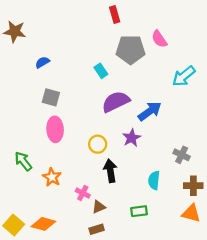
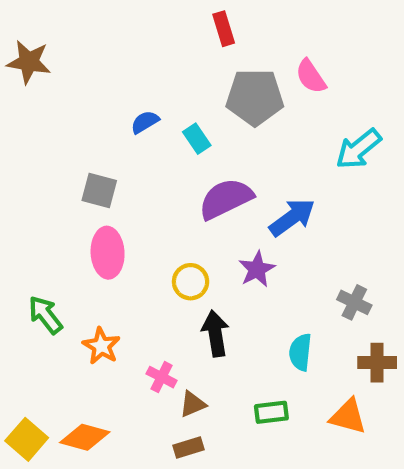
blue semicircle: (42, 62) -> (145, 122), moved
orange triangle: (191, 213) -> (348, 416), moved

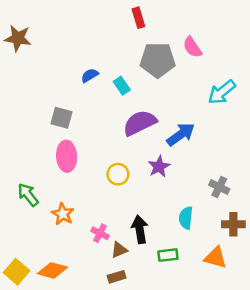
black arrow: (215, 334) -> (140, 229), moved

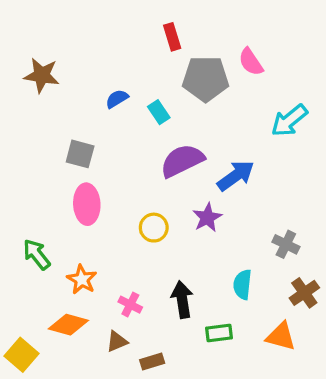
red rectangle: (138, 18) -> (172, 37), moved
brown star: (18, 38) -> (42, 75), moved
brown cross: (233, 224) -> (304, 293), turned -35
brown triangle: (119, 250) -> (117, 341), moved
orange diamond: (52, 270) -> (68, 325), moved

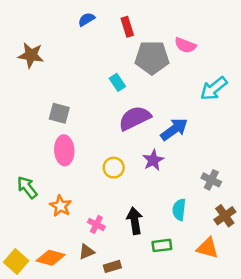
pink semicircle: (251, 62) -> (185, 45), turned -35
blue semicircle: (117, 99) -> (86, 19), moved
orange diamond: (68, 325) -> (51, 258), moved

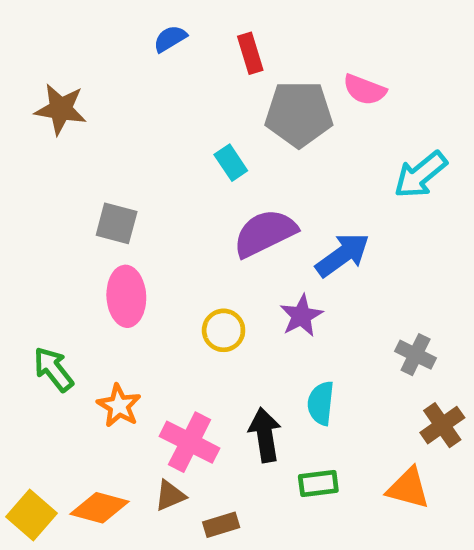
cyan semicircle: (179, 210) -> (321, 403), moved
pink cross: (96, 224) -> (190, 442), size x1.6

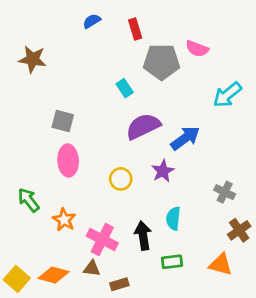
brown triangle: (170, 496) -> (92, 268), turned 30

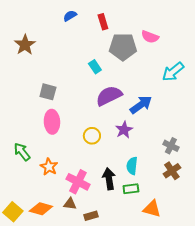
brown star: (33, 59) -> (25, 45), turned 30
brown cross: (239, 230) -> (172, 171), moved
green rectangle: (172, 262) -> (131, 189), moved
orange triangle: (221, 264) -> (152, 209), moved

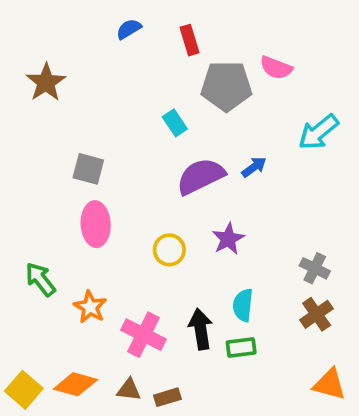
blue arrow: (141, 105) -> (254, 167), moved, size x0.6
brown triangle: (70, 204) -> (129, 390), moved
orange triangle: (152, 209) -> (329, 384), moved

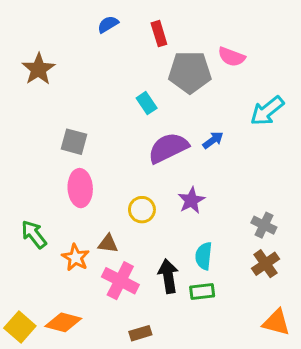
brown triangle: (129, 390) -> (108, 244), moved

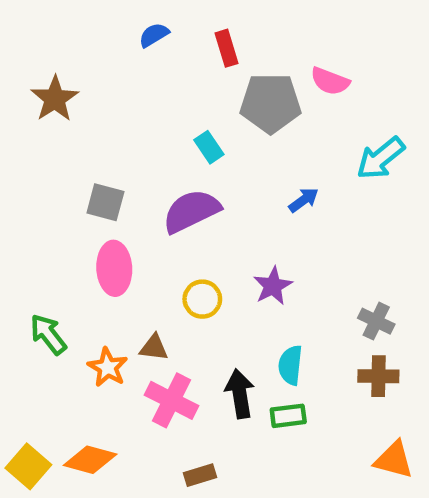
purple semicircle: (168, 148) -> (191, 211), moved
brown cross: (265, 264) -> (378, 376), turned 36

